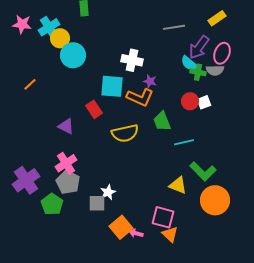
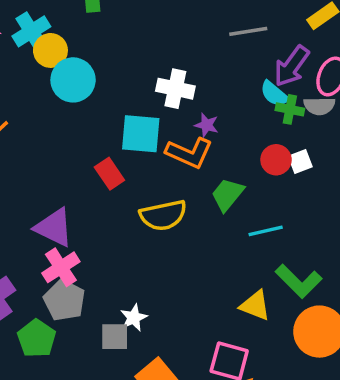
green trapezoid: (162, 121) -> (227, 194), turned 60
purple triangle: (66, 126) -> (54, 227), moved, size x1.4

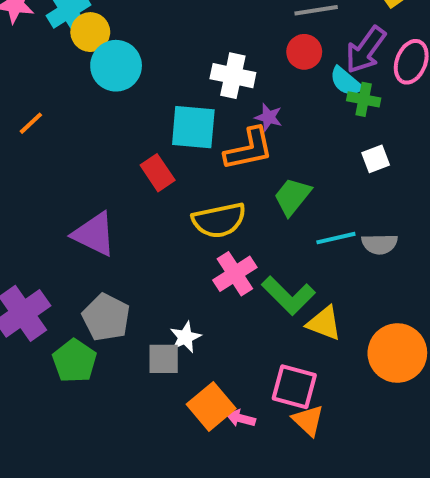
gray semicircle: (319, 106) -> (380, 244), moved
orange L-shape: (189, 153) -> (249, 149), turned -36
red circle: (276, 160) -> (304, 52), moved
pink cross: (61, 267) -> (235, 274), moved
green L-shape: (299, 281) -> (288, 296), moved

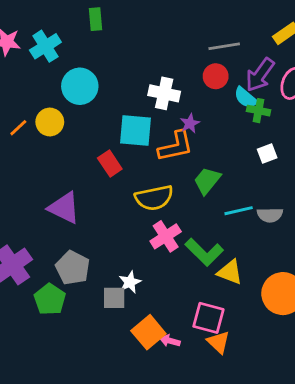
yellow circle: (90, 32) -> (50, 122), moved
purple star: (269, 117) -> (190, 123), turned 30

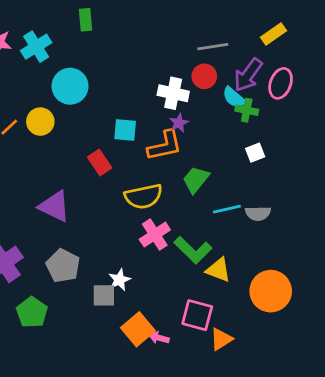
white cross: (164, 93) -> (173, 93), moved
cyan square: (136, 131) -> (125, 130), size x0.7
green pentagon: (50, 299) -> (32, 312), moved
orange triangle: (218, 342) -> (221, 339), moved, turned 45

